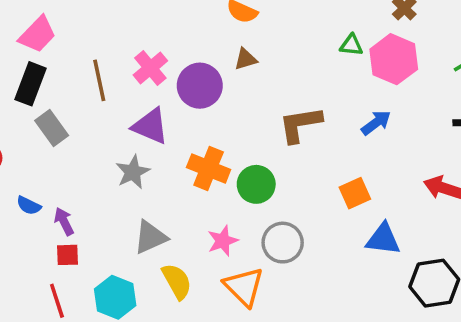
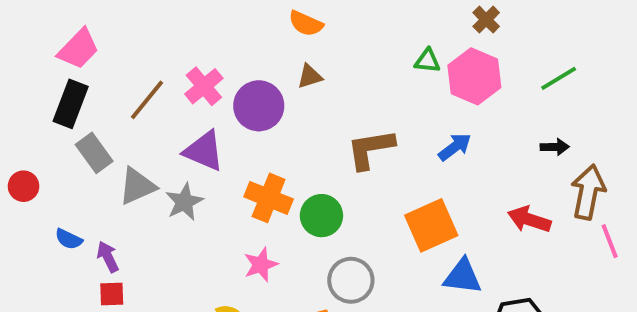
brown line: (99, 80) -> (147, 100), turned 51
orange square: (355, 193) -> (431, 225), size x1.5
gray triangle: (150, 237) -> (137, 186), moved
pink star: (223, 241) -> (261, 265), moved

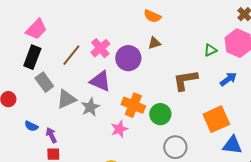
green triangle: (427, 61) -> (210, 50), moved, turned -32
pink star: (261, 265) -> (119, 129), moved

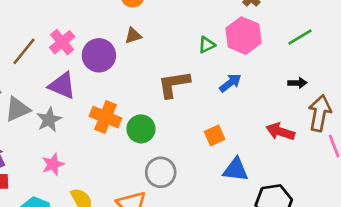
orange square: (216, 119) -> (215, 135), size x0.6
pink star: (119, 129) -> (53, 164), moved

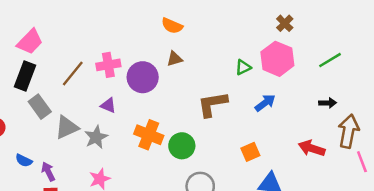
pink cross: (62, 42) -> (108, 65), turned 30
purple triangle: (62, 86) -> (108, 105), size x0.6

